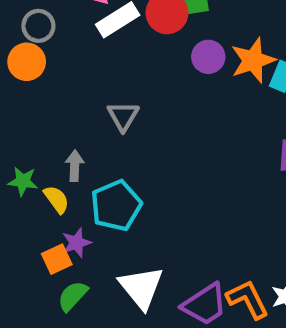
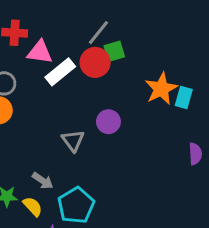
purple circle: (208, 57) -> (108, 122), moved
gray arrow: (75, 166) -> (43, 181), turned 130

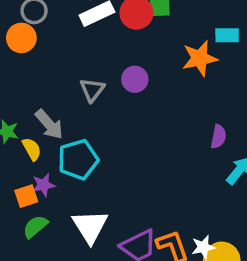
cyan rectangle: (184, 97) -> (227, 35), moved, turned 60
gray arrow: (43, 181) -> (49, 124), size x1.4

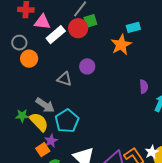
orange circle: (21, 38) -> (29, 59), moved
gray triangle: (92, 90) -> (64, 79), turned -35
yellow semicircle: (32, 149) -> (39, 122), size x1.5

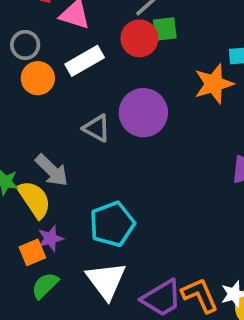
white rectangle: (56, 35) -> (85, 61), moved
purple circle: (87, 66) -> (143, 113), size x1.6
cyan pentagon: (67, 121) -> (112, 224), moved

